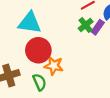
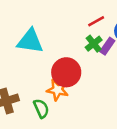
red circle: (38, 50) -> (66, 72), moved

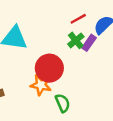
green semicircle: (41, 108) -> (63, 103), moved

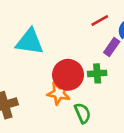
green cross: (76, 40) -> (97, 73), moved, turned 35

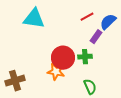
cyan triangle: (30, 42) -> (34, 19), moved
green semicircle: (83, 113) -> (90, 87), moved

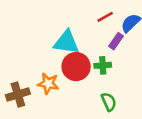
cyan triangle: (34, 19) -> (66, 42), moved
orange star: (56, 72) -> (48, 84), moved

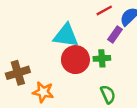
orange star: (48, 84) -> (43, 92), moved
brown cross: (18, 94) -> (18, 73), moved

